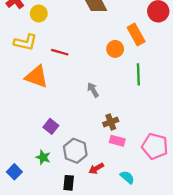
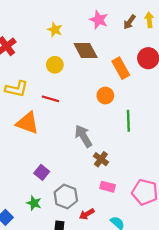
yellow circle: (39, 14) -> (55, 65), moved
orange rectangle: (136, 35) -> (121, 68), moved
gray arrow: (93, 90) -> (83, 136), size x1.5
brown cross: (111, 122) -> (101, 159), moved, turned -32

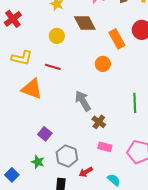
green line: (128, 121) -> (135, 103), moved

